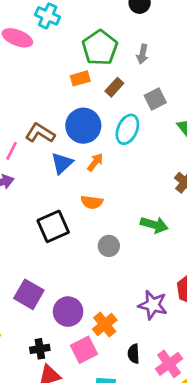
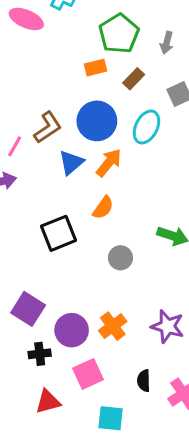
brown L-shape: (40, 133) -> (48, 127), turned 112
orange arrow: (95, 162) -> (109, 163), size x1.4
orange semicircle: (92, 202) -> (103, 208), turned -65
orange cross: (105, 325) -> (113, 326), moved
black cross: (40, 349) -> (40, 354), moved

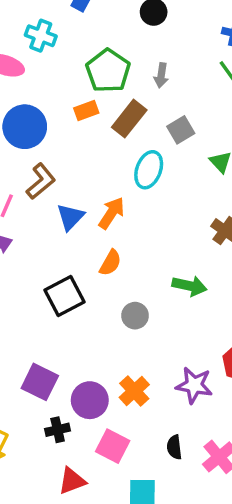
brown rectangle: (134, 79) -> (129, 119), size x1.5
blue circle: (97, 121) -> (25, 127), moved
pink square: (88, 374) -> (113, 446), turned -32

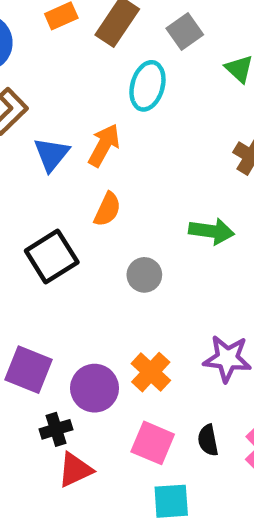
pink square: (113, 446) -> (153, 443), moved
red triangle: (72, 481) -> (75, 470), moved

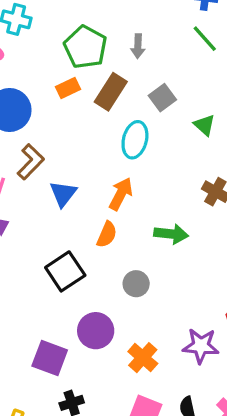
orange arrow: (104, 145) -> (121, 194), moved
green arrow: (212, 231) -> (171, 234), moved
purple circle: (95, 388) -> (96, 331), moved

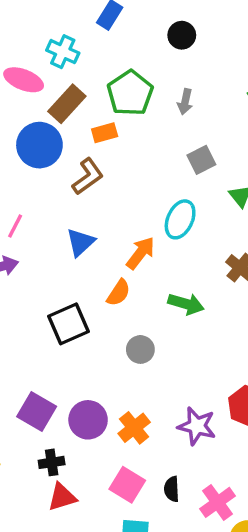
brown rectangle: (111, 92) -> (67, 104), moved
cyan ellipse: (135, 140) -> (180, 219), moved
brown L-shape: (31, 162) -> (88, 177), moved
purple circle: (96, 331) -> (88, 420), moved

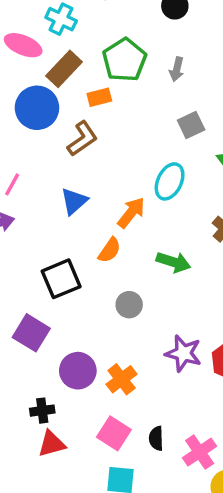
purple square: (37, 411) -> (31, 333), moved
purple star: (197, 426) -> (183, 353), moved

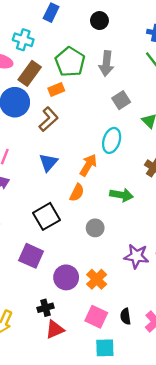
gray arrow: (177, 69) -> (106, 63), size x1.5

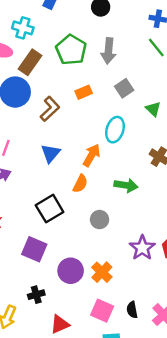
orange rectangle: (56, 89) -> (84, 92), moved
purple star: (136, 256) -> (142, 248), turned 30
black cross: (45, 308) -> (36, 295), moved

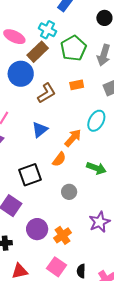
cyan cross: (23, 28) -> (48, 30), moved

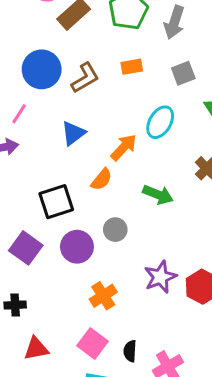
blue circle: (21, 74) -> (42, 69), moved
purple circle: (37, 229) -> (77, 247), moved

